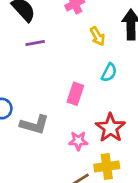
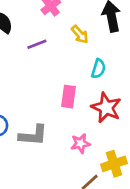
purple line: (35, 43) -> (37, 44), moved
red star: (110, 128) -> (106, 108), moved

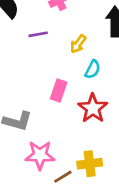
yellow arrow: (80, 34) -> (78, 44), moved, turned 66
pink star: (80, 143) -> (40, 155), moved, size x1.5

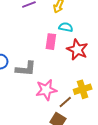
cyan semicircle: (93, 69) -> (66, 27), moved, turned -96

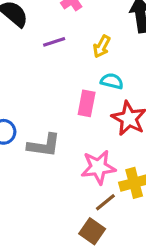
pink star: (46, 90) -> (98, 167), moved

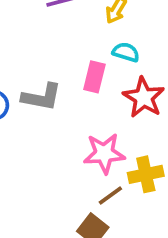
gray L-shape: (44, 145) -> (42, 97), moved

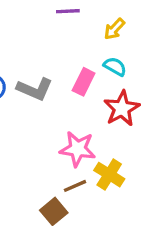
yellow cross: (146, 174) -> (109, 175), turned 32

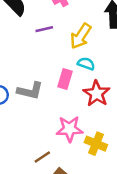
yellow arrow: (114, 29) -> (81, 36), size x1.5
brown line: (75, 186) -> (42, 157), moved

